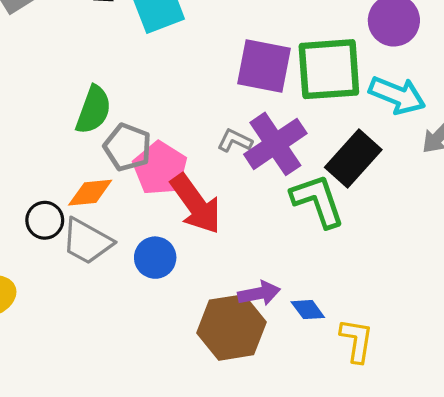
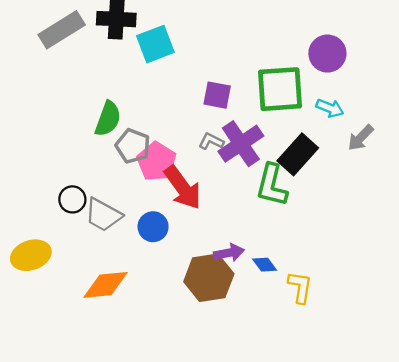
purple square: (264, 66) -> (217, 95), moved, size x0.7
cyan arrow: (397, 95) -> (330, 108), size x0.7
orange diamond: (90, 193) -> (106, 285), moved, size x1.4
green L-shape: (318, 201) -> (272, 185), turned -147

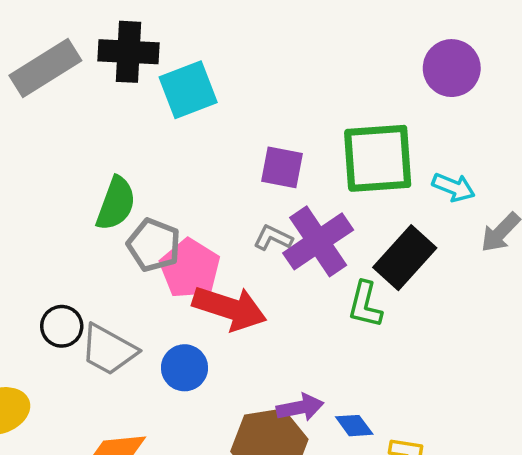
purple circle: (327, 54) -> (452, 68), moved
green L-shape: (272, 185) -> (365, 305), size x0.7
red arrow: (183, 188) -> (230, 308), turned -36

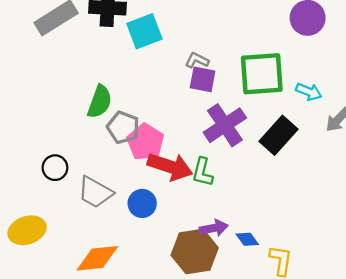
gray L-shape: (273, 238) -> (197, 60), moved
green L-shape: (365, 305) -> (203, 172), moved
black circle: (62, 326) -> (55, 168), moved

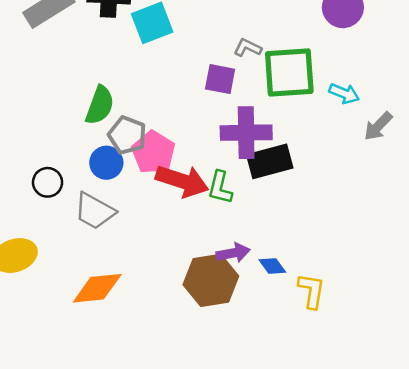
gray L-shape: (197, 60) -> (247, 48), moved
purple cross: (225, 125) -> (246, 133), turned 33
black rectangle: (279, 135) -> (270, 161), moved, turned 33
blue circle: (142, 203) -> (106, 163), moved

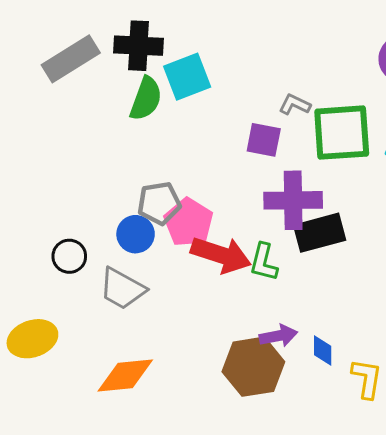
green semicircle: (100, 105) -> (146, 99), moved
gray pentagon: (127, 135) -> (159, 203), turned -30
blue diamond: (272, 266) -> (323, 350), turned 36

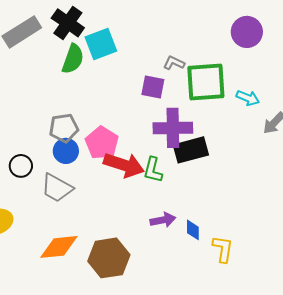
black cross: (138, 46) -> (68, 23), turned 32
gray pentagon: (159, 203) -> (64, 128), moved
brown hexagon: (253, 367) -> (109, 258), moved

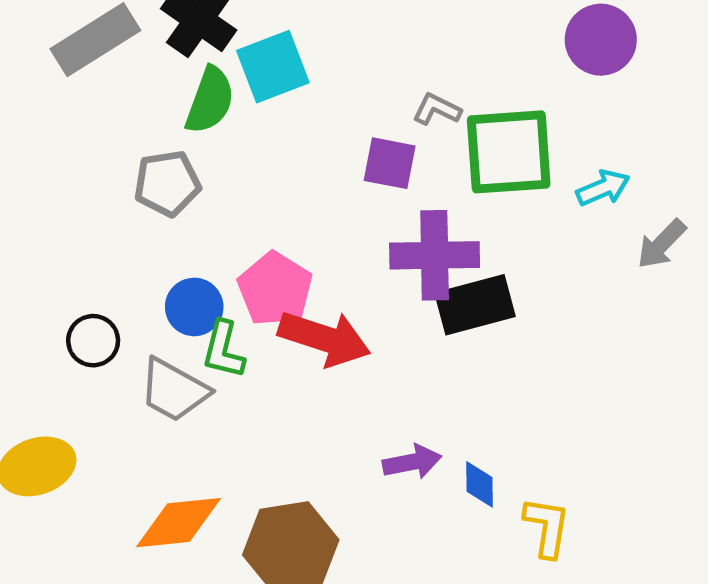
cyan arrow: (248, 98) -> (603, 188), turned -45
gray pentagon: (64, 128) -> (167, 183), moved
green L-shape: (153, 170) -> (223, 350), moved

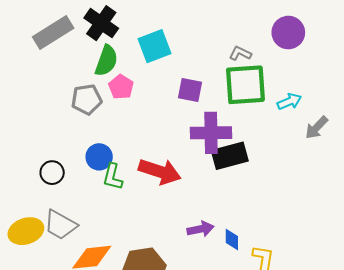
cyan square: (273, 67) -> (154, 46), moved
gray L-shape: (437, 109) -> (240, 53), moved
pink pentagon: (275, 289) -> (121, 87), moved, size x0.7
gray trapezoid: (174, 390) -> (60, 225), moved

